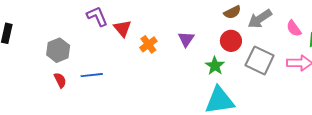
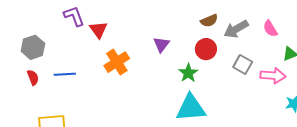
pink semicircle: (294, 28) -> (270, 29), moved
orange cross: (148, 44) -> (117, 62), moved, size x1.4
gray square: (260, 60) -> (243, 65), moved, size x0.7

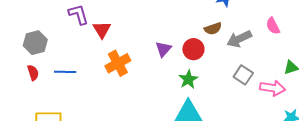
pink semicircle: (270, 29) -> (273, 26), moved
red circle: (206, 49) -> (193, 49), moved

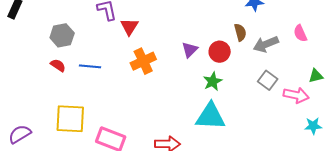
brown semicircle: (213, 29) -> (240, 32), turned -90
red semicircle: (33, 73) -> (58, 65), turned -42

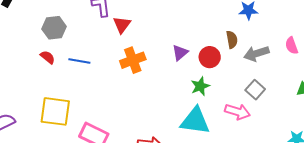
pink arrow: (296, 95) -> (237, 112), moved

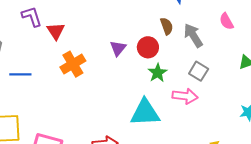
gray arrow: (256, 54) -> (193, 35), turned 85
green star: (200, 86) -> (158, 73), moved

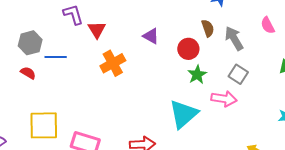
purple triangle: (118, 48) -> (151, 36), moved, turned -42
blue line: (20, 74) -> (56, 57), moved
cyan triangle: (145, 113) -> (183, 114), turned -40

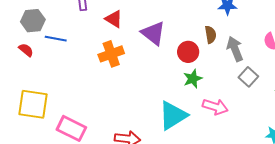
red triangle: (97, 30) -> (114, 19), moved, turned -36
purple triangle: (151, 36) -> (153, 33), size x1.5
gray square: (238, 74) -> (248, 77), moved

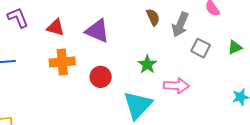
gray arrow: (235, 49) -> (180, 25), turned -120
red circle: (188, 52) -> (101, 77), moved
orange cross: (111, 54) -> (62, 62), turned 30

